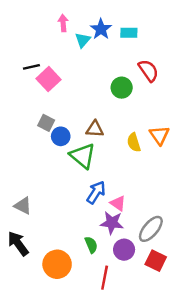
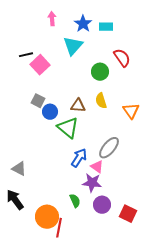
cyan triangle: (83, 40) -> (73, 46), moved, size x1.5
yellow semicircle: (134, 142) -> (101, 101), moved
gray ellipse: (151, 229) -> (109, 148), moved
red line: (105, 278) -> (59, 228), moved

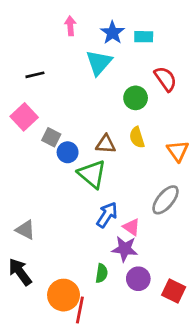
pink square: (40, 65) -> (24, 117), moved
gray ellipse: (109, 148) -> (165, 200), moved
green semicircle: (75, 201) -> (102, 273), turned 32

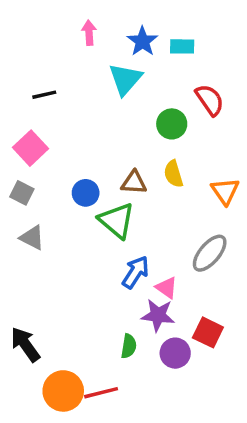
gray square: (51, 137) -> (22, 193), moved
gray triangle: (25, 230) -> (32, 238), moved
red square: (174, 291) -> (208, 332), moved
orange circle: (64, 295) -> (63, 391), moved
red line: (80, 310) -> (101, 393), turned 65

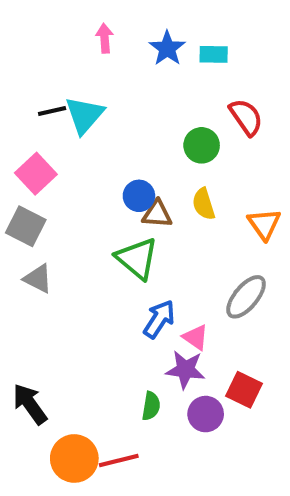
cyan triangle: (125, 79) -> (84, 115), moved
gray square: (22, 193) -> (26, 226), size x1.4
blue circle: (86, 193) -> (139, 196), moved

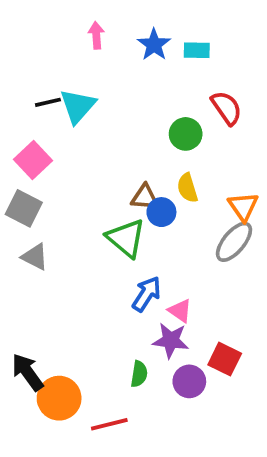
blue circle: (139, 196) -> (161, 212), moved
gray ellipse: (246, 297) -> (234, 242), moved
orange circle: (74, 458) -> (59, 398), moved

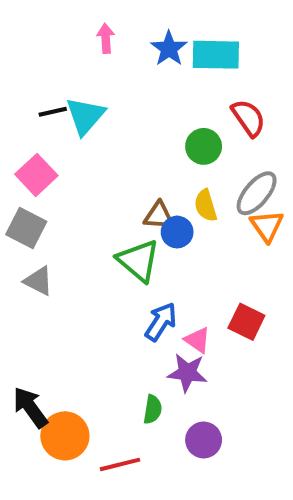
cyan rectangle: (197, 50) -> (216, 55), size x1.6
gray ellipse: (234, 242) -> (257, 193), moved
red square: (225, 359) -> (246, 322), moved
purple circle: (189, 381) -> (204, 440), moved

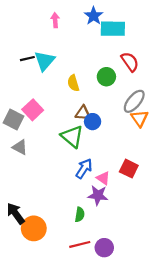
blue star: (169, 49) -> (94, 16), moved
pink square: (36, 175) -> (33, 110), moved
yellow semicircle: (206, 206) -> (73, 83), moved
purple circle: (204, 440) -> (104, 248), moved
red line: (120, 464) -> (80, 244), moved

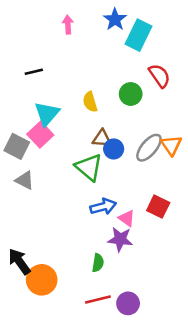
cyan rectangle: (113, 29) -> (138, 35), turned -65
cyan triangle: (44, 61) -> (47, 114), moved
gray ellipse: (134, 101) -> (149, 148), moved
blue arrow: (84, 169) -> (103, 207), turned 42

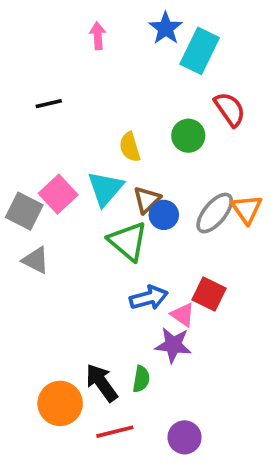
cyan triangle: (47, 114) -> (105, 188), moved
brown triangle: (102, 138) -> (147, 200), turned -48
red square: (158, 207) -> (209, 294), moved
black arrow: (19, 262) -> (102, 383), moved
red line: (98, 299) -> (115, 432), moved

